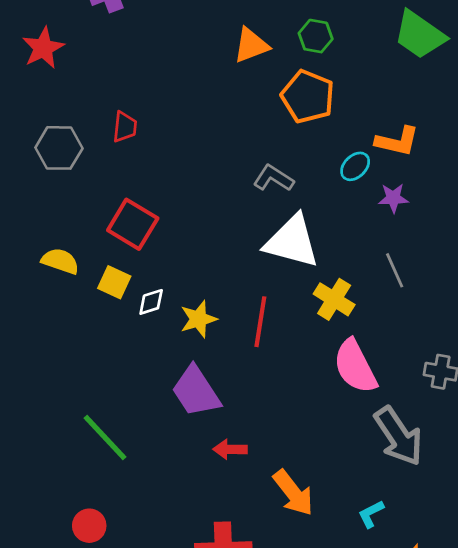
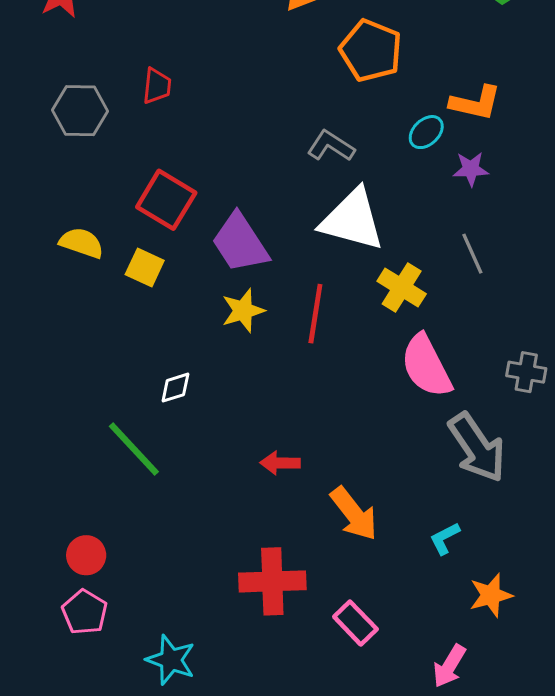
white diamond: (151, 302) -> (175, 388), moved
purple trapezoid: (196, 391) -> (240, 243), moved
red circle: (89, 526) -> (86, 555), moved

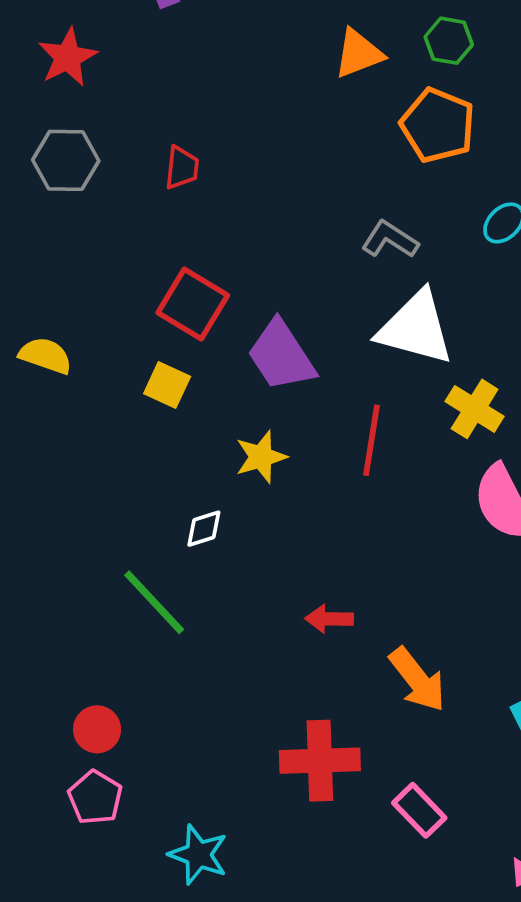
gray hexagon: (80, 111) -> (66, 160), moved
yellow semicircle: (82, 243) -> (45, 356), moved
yellow star: (243, 311) -> (261, 457), moved

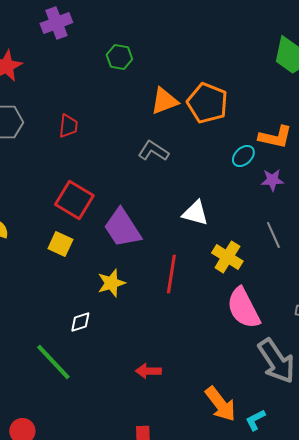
green hexagon: (449, 41) -> (119, 57), moved
orange triangle: (359, 54) -> (164, 101), moved
gray L-shape: (390, 240) -> (153, 151), moved
white triangle: (416, 328) -> (195, 213), size x0.6
orange arrow: (417, 680) -> (220, 404), moved

